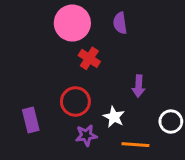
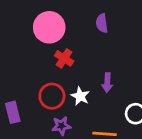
purple semicircle: (120, 23) -> (102, 23), moved
white star: (114, 117) -> (80, 96), moved

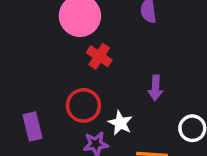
white star: (80, 96) -> (120, 123), moved

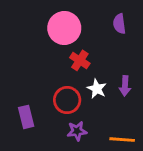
white star: (120, 123) -> (97, 89), moved

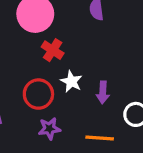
purple arrow: (125, 86) -> (103, 92), moved

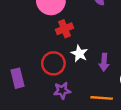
red cross: (53, 50) -> (65, 29), turned 35

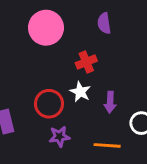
red cross: (65, 29) -> (86, 62), moved

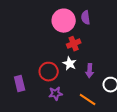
pink circle: (46, 28) -> (64, 21), moved
orange line: (107, 145) -> (88, 100), turned 30

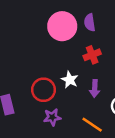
red cross: (74, 44) -> (92, 55), moved

